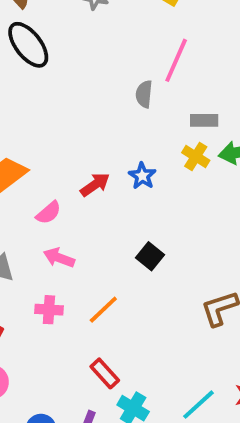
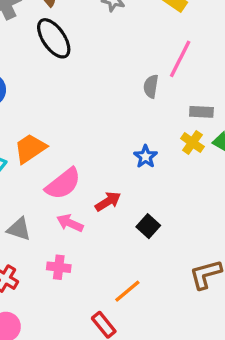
red arrow: (95, 185) -> (108, 201), moved
pink semicircle: (49, 213) -> (63, 184), size x1.6
orange line: (103, 310) -> (127, 291), moved

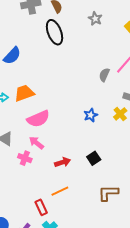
red arrow: (108, 201) -> (63, 162), moved
black square: (148, 226) -> (94, 158), moved
pink cross: (59, 267) -> (25, 158), moved

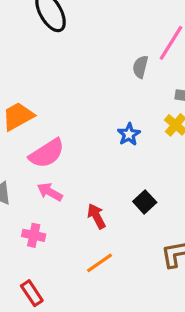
pink cross: (25, 158) -> (34, 235), moved
red arrow: (63, 162) -> (96, 216), turned -91
red rectangle: (41, 207) -> (32, 293), moved

